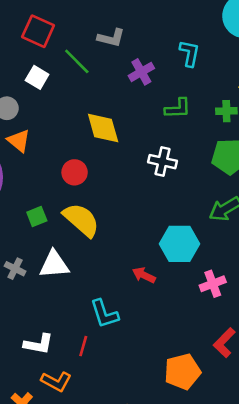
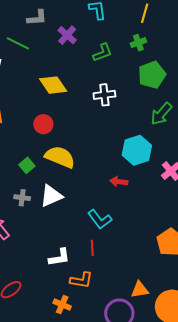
gray cross: (15, 269) -> (22, 198), moved

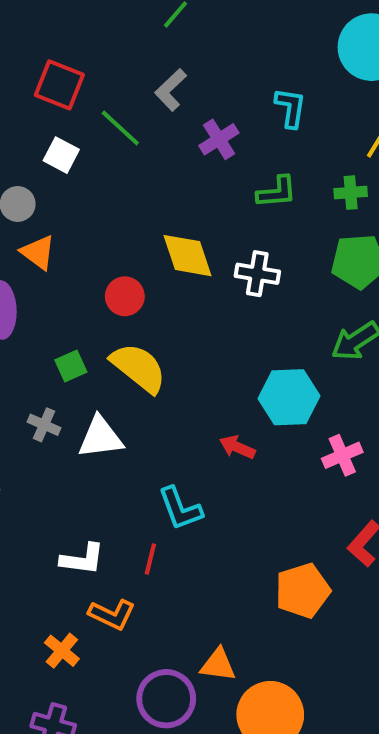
gray L-shape: (37, 18) -> (171, 90), turned 125
yellow diamond: (53, 85) -> (187, 256), moved

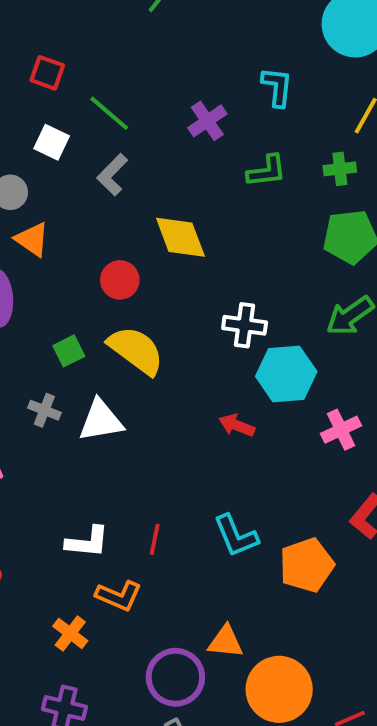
red square: (59, 85) -> (47, 73), size x0.7
gray L-shape: (171, 90) -> (112, 175), moved
white cross: (257, 274) -> (245, 325), moved
cyan L-shape: (180, 509) -> (236, 536), moved

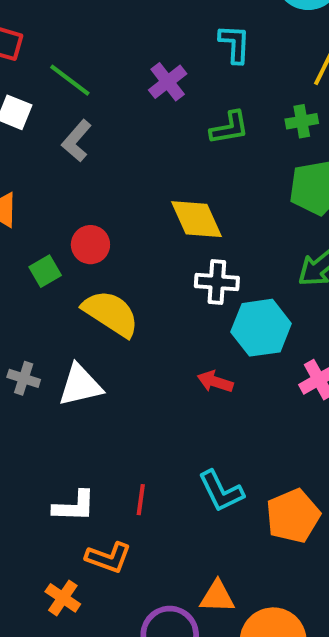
yellow diamond: (180, 237) -> (196, 219), moved
green square: (69, 351) -> (45, 271), moved

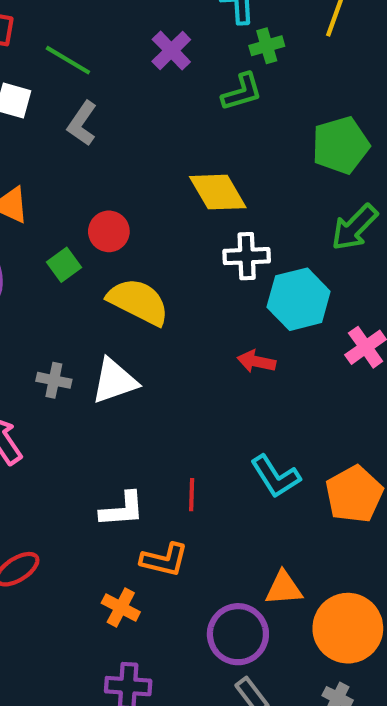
green cross: (302, 121) -> (267, 46), moved

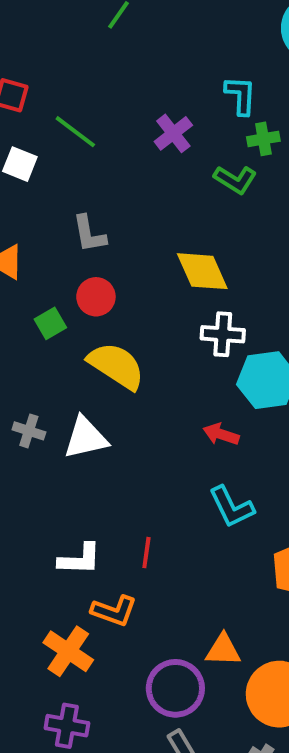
green L-shape: (242, 92) -> (235, 180), turned 42
gray L-shape: (82, 123) -> (89, 234), moved, turned -51
cyan L-shape: (275, 476) -> (231, 507), moved
orange cross: (121, 608) -> (68, 651), size x1.4

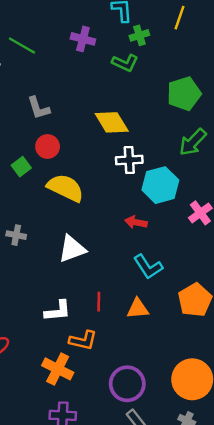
purple cross: (173, 133) -> (83, 39), turned -30
white triangle: (86, 438) -> (72, 249), moved
orange triangle: (223, 650) -> (138, 309), moved

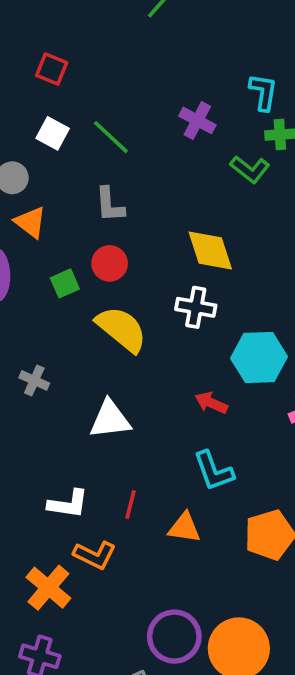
green line: (22, 45) -> (111, 137), moved
white cross: (129, 160) -> (196, 307), moved
purple circle: (127, 384) -> (174, 637), moved

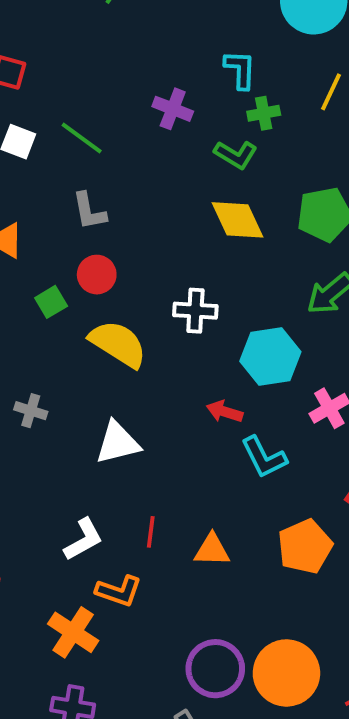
yellow diamond: (210, 250) -> (237, 220), moved
cyan L-shape: (214, 471) -> (264, 457), moved
white L-shape: (68, 504) -> (83, 539), turned -30

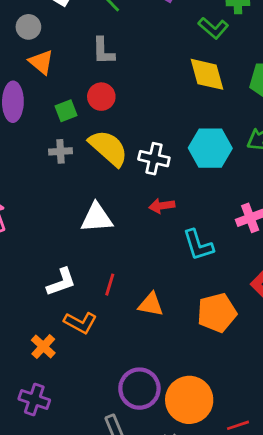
white cross: (195, 311) -> (154, 159), moved
cyan hexagon: (270, 357) -> (210, 148), moved
gray cross: (31, 411) -> (60, 151), moved, turned -30
red arrow: (225, 412) -> (162, 206), moved, turned -35
orange cross: (73, 632) -> (43, 346), size x0.7

